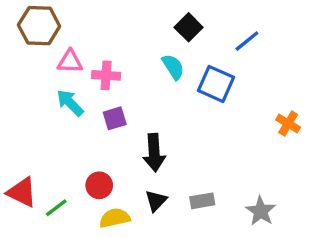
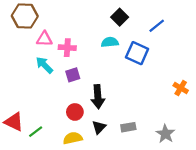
cyan semicircle: (173, 67) -> (110, 42), turned -63
orange cross: (288, 123) -> (181, 88), moved
red circle: (99, 185) -> (75, 112), moved

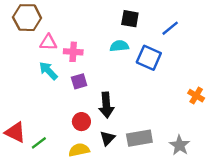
black square: (120, 17) -> (130, 19), turned -35
gray rectangle: (128, 127) -> (139, 138), size x1.5

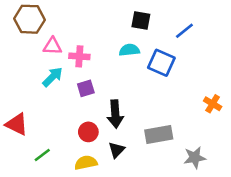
cyan arrow: (48, 71) -> (53, 77), turned 90
red triangle: (15, 132) -> (17, 124), moved
gray rectangle: (139, 138) -> (159, 134), moved
gray star: (180, 145) -> (195, 158), turned 30

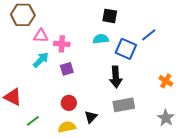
blue line: (184, 31) -> (149, 35), moved
black arrow: (115, 114) -> (116, 77), moved
gray star: (195, 158) -> (166, 118), moved, turned -30

